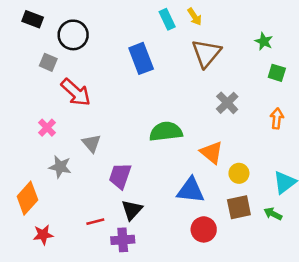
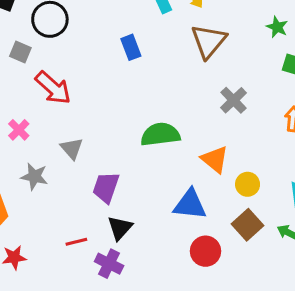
blue rectangle: (141, 58) -> (131, 47), size x0.7
brown square: (239, 207) -> (248, 225), turned -30
purple cross: (123, 240) -> (109, 264), turned 30

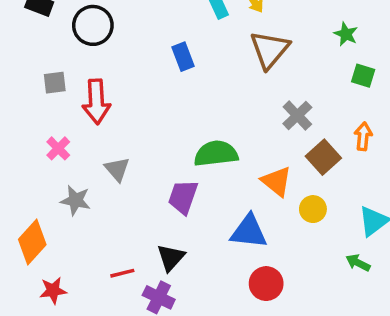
gray square: (20, 52) -> (55, 83), moved, turned -30
red arrow: (53, 88) -> (96, 102), turned 45
purple trapezoid: (106, 187) -> (183, 197), moved
brown square: (248, 225) -> (323, 157), moved

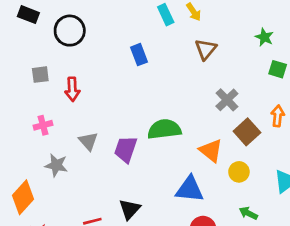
brown triangle: (270, 50) -> (206, 49), size x0.7
red arrow: (96, 102) -> (72, 89), size x0.7
pink cross: (58, 148) -> (43, 125), turned 30
purple trapezoid: (183, 197) -> (126, 149), moved
green arrow: (358, 263) -> (248, 213), moved

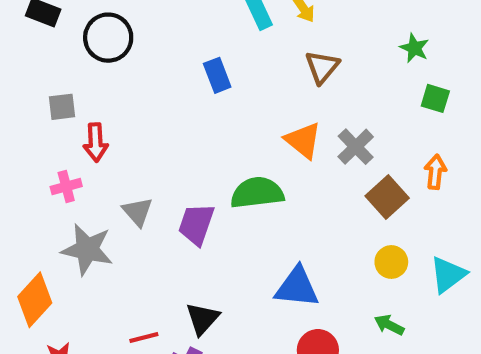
red arrow: (72, 89) -> (96, 142), moved
orange triangle: (211, 151) -> (303, 140), moved
gray star: (56, 165) -> (87, 249), size x1.4
yellow circle: (239, 172) -> (391, 262), moved

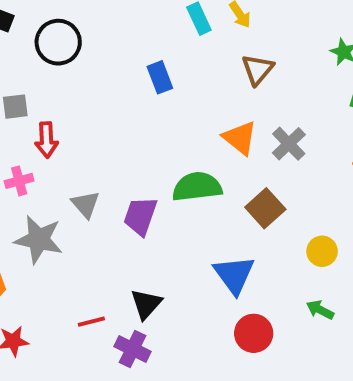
brown square: (387, 197) -> (265, 208), moved
blue triangle: (297, 287) -> (234, 275), turned 48

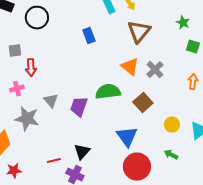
brown triangle: (258, 69) -> (139, 32), size x1.4
red circle: (254, 333) -> (137, 167), size x1.4

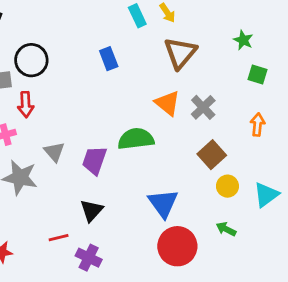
black circle: (37, 18) -> (31, 60), moved
brown square: (143, 103) -> (212, 155), moved
black triangle: (82, 152) -> (91, 210), moved

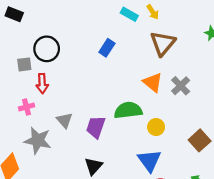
cyan rectangle: (137, 16) -> (129, 14), turned -36
blue rectangle: (109, 59) -> (107, 48), turned 54
brown square: (212, 155) -> (200, 140), moved
yellow circle: (227, 186) -> (156, 127), moved

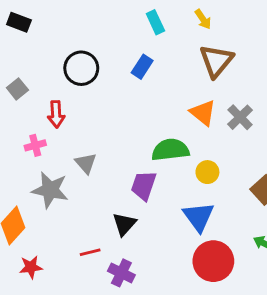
cyan rectangle: (129, 14) -> (155, 22), moved, turned 36
black circle: (47, 49) -> (81, 68), moved
gray square: (24, 64) -> (17, 89), moved, turned -32
purple trapezoid: (96, 127) -> (144, 185), moved

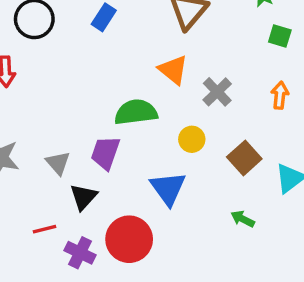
gray cross: (240, 117) -> (217, 92), moved
gray triangle: (86, 163) -> (58, 163), moved
yellow circle: (207, 172) -> (192, 139), moved
red circle: (213, 261) -> (129, 239), moved

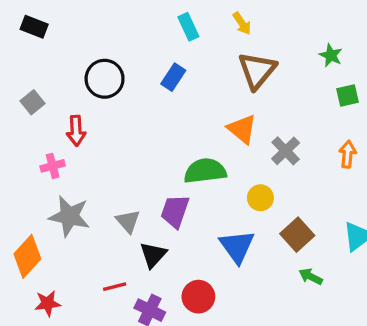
green square: (280, 36) -> (348, 96), turned -30
brown square: (244, 158) -> (297, 235), moved
red circle: (129, 239) -> (198, 297), size x0.7

